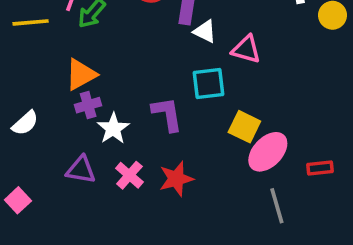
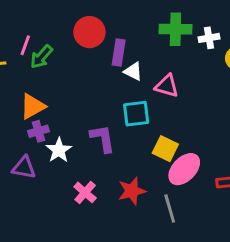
purple triangle: (81, 170) -> (24, 168), moved
pink cross: (129, 175) -> (85, 192), moved
red star: (176, 179) -> (132, 191), moved
gray line: (277, 206) -> (170, 208), moved

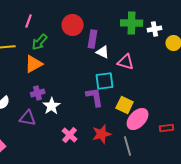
pink line: (25, 45) -> (29, 21), moved
orange triangle: (33, 106) -> (34, 64), moved
purple L-shape: (103, 138) -> (95, 97), moved

